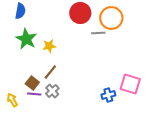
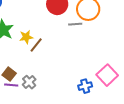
brown line: (50, 72) -> (36, 45), moved
pink square: (130, 84) -> (107, 75), turned 30

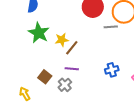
purple line: (11, 85) -> (72, 69), moved
blue cross: (85, 86) -> (112, 70), moved

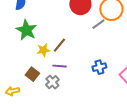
gray line: (111, 27) -> (98, 24), turned -32
yellow star: (62, 40) -> (43, 50), moved
yellow arrow: (25, 94) -> (12, 91), turned -72

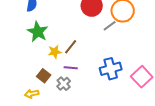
blue cross: (99, 67) -> (111, 69), size x1.5
yellow arrow: (12, 91) -> (32, 94), moved

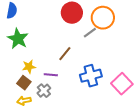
brown line: (71, 47) -> (65, 54), moved
yellow star: (55, 52) -> (29, 67), moved
yellow arrow: (32, 94) -> (24, 101), moved

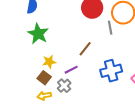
gray line: (90, 33) -> (110, 28), turned -64
purple line: (51, 75) -> (71, 70), turned -32

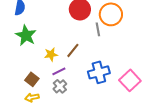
yellow star: (49, 62) -> (51, 54), moved
gray cross: (64, 86) -> (60, 86), moved

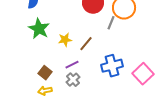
gray line: (98, 29) -> (111, 23), turned 32
yellow star: (51, 54) -> (65, 40), moved

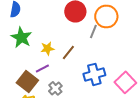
purple line: (72, 65) -> (42, 68), moved
brown square: (45, 73) -> (27, 81), size x1.5

